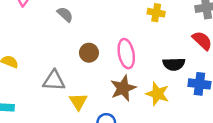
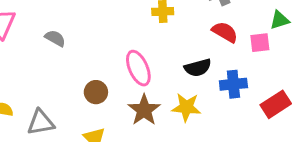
brown circle: (89, 53) -> (96, 92), moved
gray triangle: (54, 81) -> (41, 122), moved

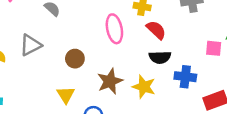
red semicircle: (225, 32) -> (156, 30), moved
pink ellipse: (138, 68) -> (114, 29), moved
gray triangle: (41, 122) -> (31, 45), moved, turned -30

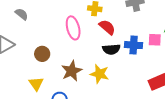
blue cross: (185, 77) -> (134, 45), moved

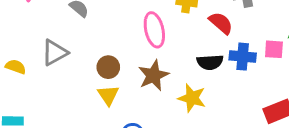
red semicircle: (107, 27) -> (221, 23), moved
brown star: (72, 71) -> (153, 75), moved
yellow triangle: (36, 84) -> (108, 95), moved

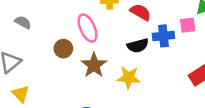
brown circle: (108, 67) -> (63, 49), moved
yellow triangle: (108, 95) -> (21, 94), moved

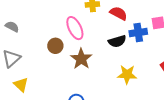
gray semicircle: (23, 22) -> (12, 27), moved
yellow star: (129, 78) -> (127, 74), moved

